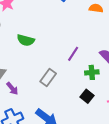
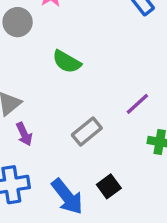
black square: (87, 96) -> (109, 186), moved

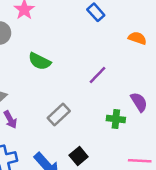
purple line: (137, 104) -> (97, 75), moved

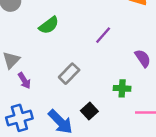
green semicircle: (40, 61) -> (49, 25), turned -60
green cross: (116, 119) -> (122, 88), moved

